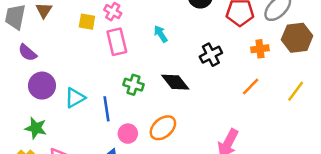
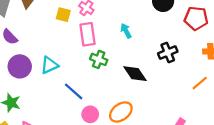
green cross: (133, 85) -> (99, 59), moved
cyan triangle: (75, 98) -> (49, 65), moved
blue line: (106, 109) -> (74, 91), turned -45

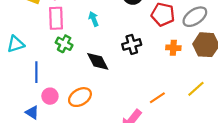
orange line: (200, 83) -> (157, 98), moved
blue line: (74, 91) -> (36, 72), turned 42

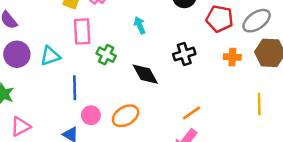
pink rectangle: (56, 18) -> (82, 31), moved
yellow line: (196, 89) -> (259, 104), turned -48
orange line: (157, 98) -> (191, 113), moved

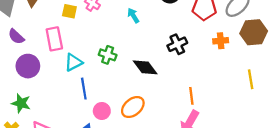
cyan arrow: (140, 25) -> (133, 16), moved
pink rectangle: (82, 31) -> (54, 39), moved
cyan triangle: (50, 56) -> (73, 62), moved
orange line: (191, 113) -> (191, 96), turned -54

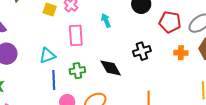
pink rectangle: (54, 39) -> (76, 35), moved
green cross: (108, 55) -> (77, 71), moved, turned -35

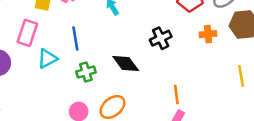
pink rectangle: (76, 35) -> (27, 33), moved, turned 30
blue line: (54, 80) -> (75, 39), moved

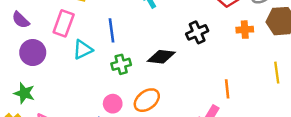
black diamond: (126, 63) -> (161, 57), turned -48
orange line: (176, 95) -> (227, 89), moved

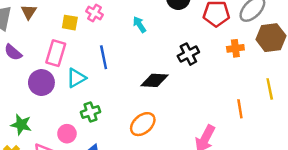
purple circle: (33, 53) -> (41, 83), moved
green cross: (121, 64) -> (90, 112), moved
orange line: (227, 89) -> (240, 109), moved
pink circle: (113, 104) -> (67, 134), moved

